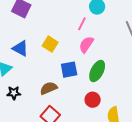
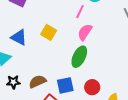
blue square: (69, 70) -> (65, 85), moved
green ellipse: (97, 71) -> (79, 57), moved
brown semicircle: (49, 88) -> (37, 82), moved

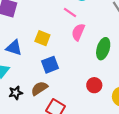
pink line: (80, 12) -> (70, 12), turned -72
green ellipse: (79, 57) -> (103, 49), moved
blue square: (65, 85) -> (50, 65), moved

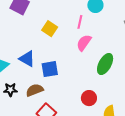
pink line: (70, 12) -> (80, 22), turned 56
yellow square: (42, 38) -> (50, 29), moved
blue triangle: (14, 48) -> (27, 59), moved

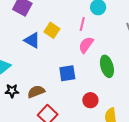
blue triangle: (27, 59) -> (32, 40), moved
green ellipse: (105, 64) -> (107, 66), turned -45
blue square: (50, 69) -> (67, 73), moved

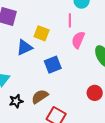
blue triangle: (32, 40) -> (24, 47), turned -42
blue square: (67, 73) -> (53, 65), moved

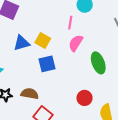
yellow square: (42, 33) -> (43, 41), moved
brown semicircle: (40, 97) -> (30, 94), turned 36

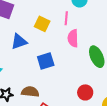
yellow square: (43, 41) -> (42, 24), moved
pink semicircle: (76, 43) -> (73, 38), turned -30

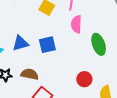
blue triangle: (19, 42) -> (20, 43), moved

